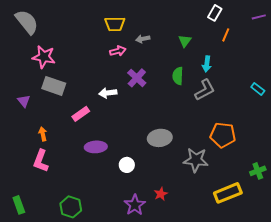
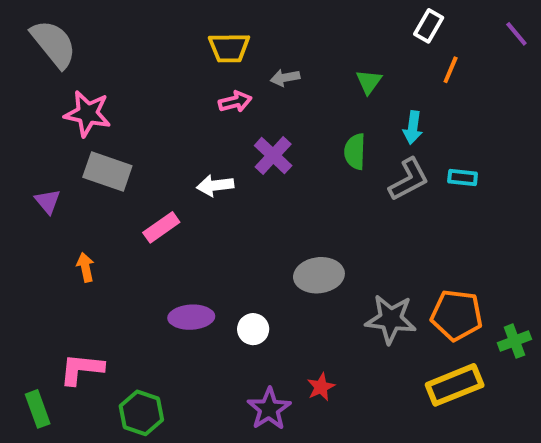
purple line: (259, 17) -> (516, 34), turned 64
cyan rectangle: (258, 89) -> (463, 177), moved, turned -32
orange pentagon: (223, 135) -> (457, 315), moved
purple ellipse: (96, 147) -> (191, 317), moved
pink L-shape: (41, 161) -> (82, 369), moved, turned 75

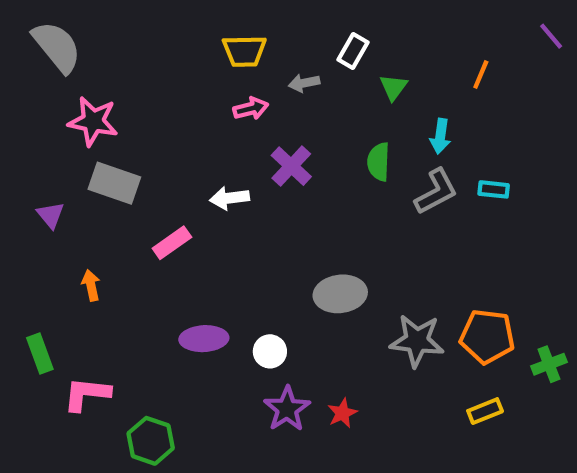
white rectangle: (429, 26) -> (353, 51), moved
yellow rectangle: (455, 385) -> (485, 411), size x0.6
green rectangle: (38, 409) -> (40, 354), moved
purple star: (269, 409) -> (287, 409), moved

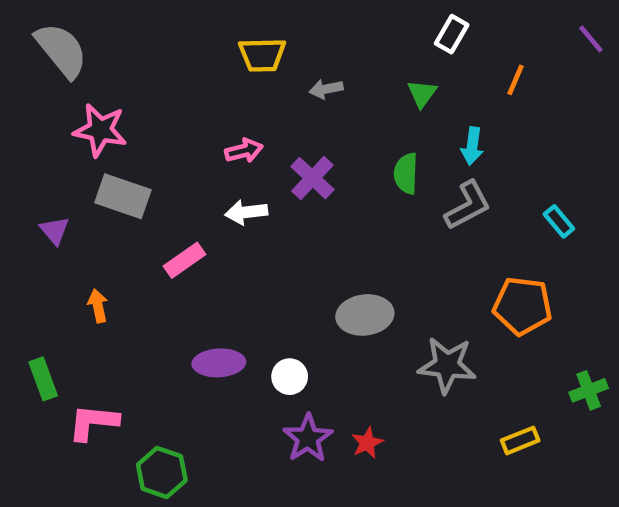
white rectangle: (353, 51) -> (452, 34), moved
pink arrow: (251, 109) -> (244, 151), moved
cyan rectangle: (494, 189) -> (559, 221), moved, turned 44
orange pentagon: (487, 336) -> (522, 306), moved

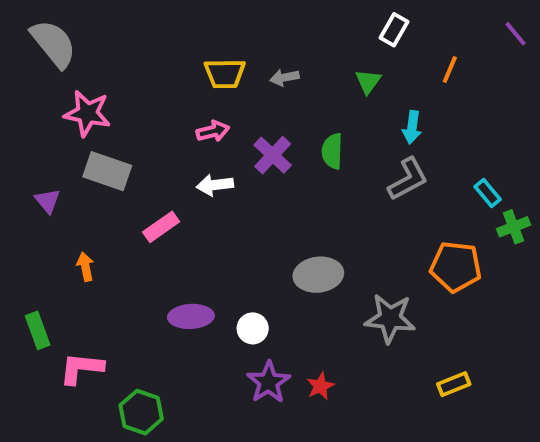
yellow trapezoid: (262, 55) -> (225, 73), moved
green semicircle: (406, 173) -> (332, 151), moved
green cross: (589, 390) -> (514, 227), moved

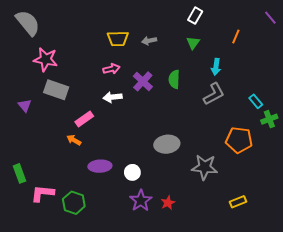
white rectangle: (394, 30) -> (195, 16), moved
orange arrow: (85, 267) -> (74, 140), moved, turned -48
green hexagon: (141, 412) -> (74, 203), moved

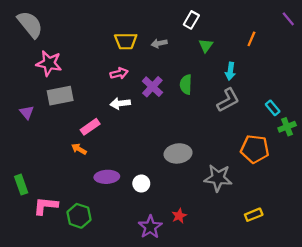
white rectangle: (195, 16) -> (191, 20), moved
gray rectangle: (56, 90) -> (60, 96), turned -30
purple star: (141, 201) -> (150, 227), moved

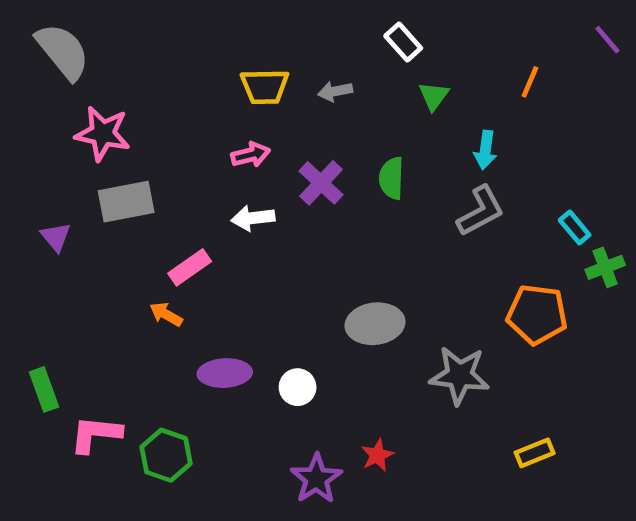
white rectangle: (191, 20) -> (403, 42), turned -72

